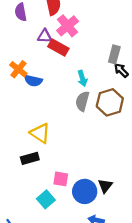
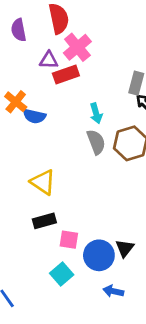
red rectangle: (58, 48) -> (66, 75), turned -48
gray semicircle: (82, 101) -> (96, 142), turned 144
black rectangle: (30, 158) -> (44, 221), moved
cyan square: (46, 199) -> (62, 274), moved

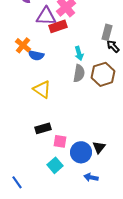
purple triangle: (49, 60) -> (46, 16), size x1.5
gray semicircle: (96, 142) -> (79, 73), turned 30
yellow triangle: (43, 182) -> (42, 89), moved

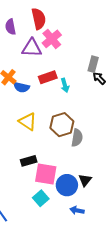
red rectangle: (58, 26) -> (48, 77), moved
gray semicircle: (79, 73) -> (77, 138), moved
brown hexagon: (103, 74) -> (62, 125), moved
pink square: (60, 141) -> (46, 174), size x1.6

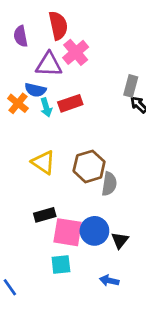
cyan arrow: (65, 85) -> (46, 107), moved
blue semicircle: (22, 87) -> (35, 90), moved
blue circle: (67, 185) -> (94, 231), moved
cyan square: (41, 198) -> (61, 264), turned 35

